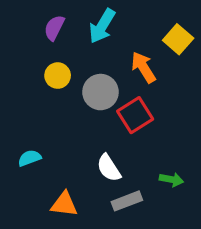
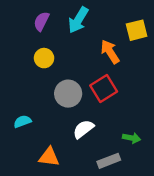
yellow square: (178, 39) -> (137, 30), turned 35
gray circle: (100, 92) -> (68, 94), moved
white semicircle: (109, 168) -> (83, 129), turned 85
gray rectangle: (127, 201) -> (109, 161), moved

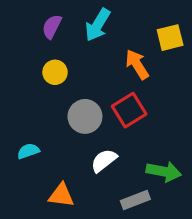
green arrow: (132, 138) -> (164, 172), size x1.5

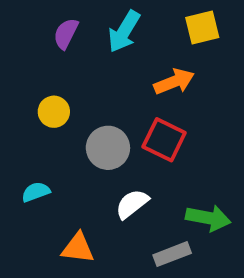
yellow square: (170, 38) -> (202, 28), moved
orange arrow: (137, 64) -> (174, 82), turned 100
yellow circle: (55, 72) -> (54, 112), moved
red square: (129, 110) -> (164, 140), turned -32

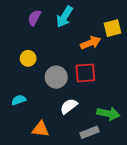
yellow square: (202, 28) -> (112, 28), moved
red square: (164, 140) -> (85, 73), turned -30

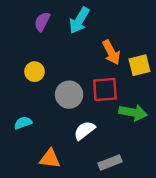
yellow square: (112, 28) -> (139, 65), moved
orange arrow: (91, 43) -> (111, 52), turned 84
green arrow: (108, 114) -> (133, 113), moved

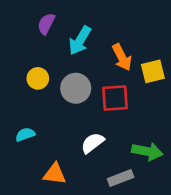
cyan arrow: (79, 20) -> (80, 41), moved
gray circle: (69, 95) -> (76, 88), moved
green arrow: (133, 113) -> (147, 151), moved

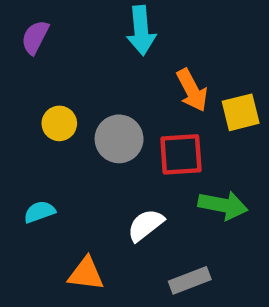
purple semicircle: (46, 24) -> (35, 37), moved
cyan arrow: (80, 41) -> (141, 31), moved, turned -36
green arrow: (147, 151) -> (223, 205), moved

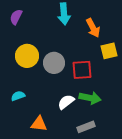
orange arrow: (192, 90) -> (93, 28), moved
yellow circle: (59, 123) -> (27, 56), size x1.5
green arrow: (223, 205) -> (90, 98), moved

